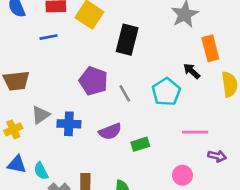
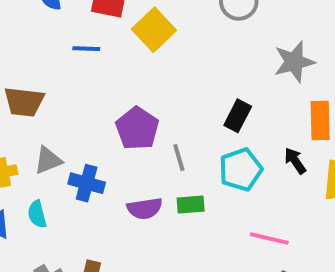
black rectangle: (127, 40) -> (238, 116), moved, size x0.7
black arrow: (192, 71) -> (295, 161), moved
green rectangle: (140, 144) -> (191, 205), moved
cyan semicircle: (41, 171) -> (37, 214), moved

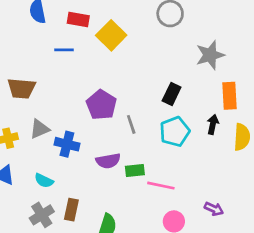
black arrow: (295, 161) -> (213, 124), turned 48
green rectangle: (191, 205) -> (135, 170), moved
cyan semicircle: (37, 214) -> (44, 181), moved, turned -48
pink line: (269, 238) -> (161, 186), moved

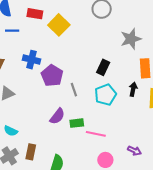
blue line: (64, 50) -> (12, 31), moved
blue cross: (67, 144) -> (31, 60), moved
purple semicircle: (108, 161) -> (57, 116), turned -42

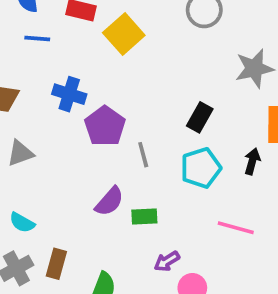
pink line: (96, 134) -> (236, 228), moved
purple arrow: (134, 151) -> (167, 261), moved, turned 120

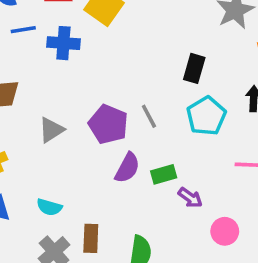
blue cross: (69, 94) -> (63, 43), moved
purple pentagon: (105, 126) -> (108, 124), moved
gray triangle: (20, 153) -> (51, 130), moved
purple arrow: (167, 261) -> (190, 198), moved, turned -100

